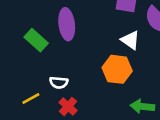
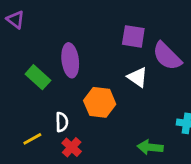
orange hexagon: (117, 69) -> (100, 102), moved
white semicircle: (59, 83) -> (62, 122), turned -96

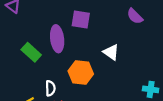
purple square: (133, 36) -> (81, 20), moved
purple semicircle: (167, 56) -> (135, 16), moved, size x0.7

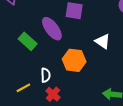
purple ellipse: (57, 39) -> (52, 29), turned -30

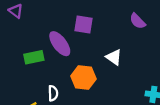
green rectangle: (28, 41) -> (34, 57), turned -54

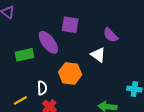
purple semicircle: (138, 21) -> (111, 35), moved

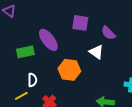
purple square: (70, 25) -> (80, 23), moved
white semicircle: (42, 88) -> (32, 80), moved

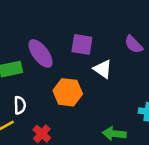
purple square: (80, 23) -> (82, 44), moved
purple semicircle: (108, 33) -> (134, 44), moved

